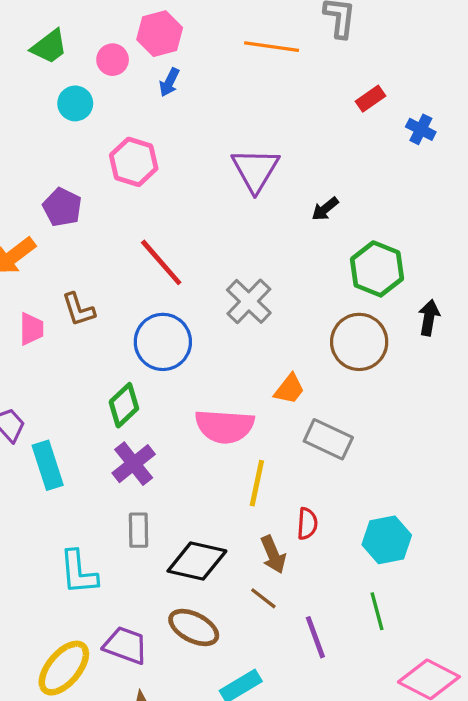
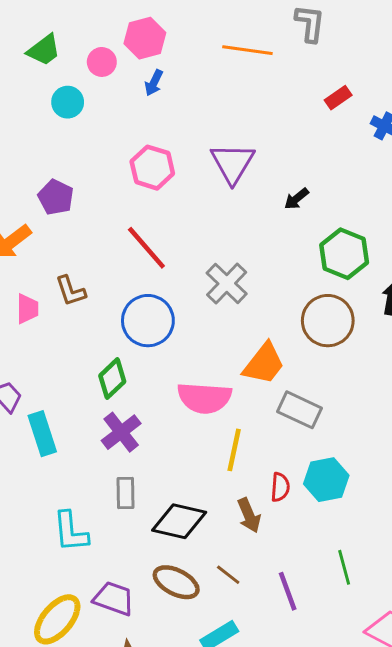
pink hexagon: (134, 162) -> (152, 168), moved
orange trapezoid: (289, 389) -> (264, 364), size x1.5
cyan hexagon: (387, 540) -> (326, 480), moved
brown line: (263, 598) -> (228, 575), moved

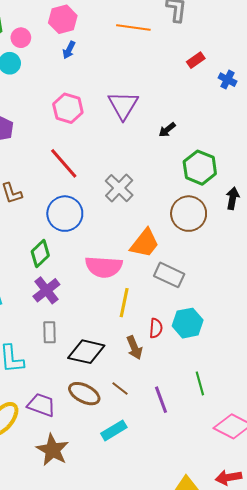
pink circle: (102, 62) -> (21, 38), moved

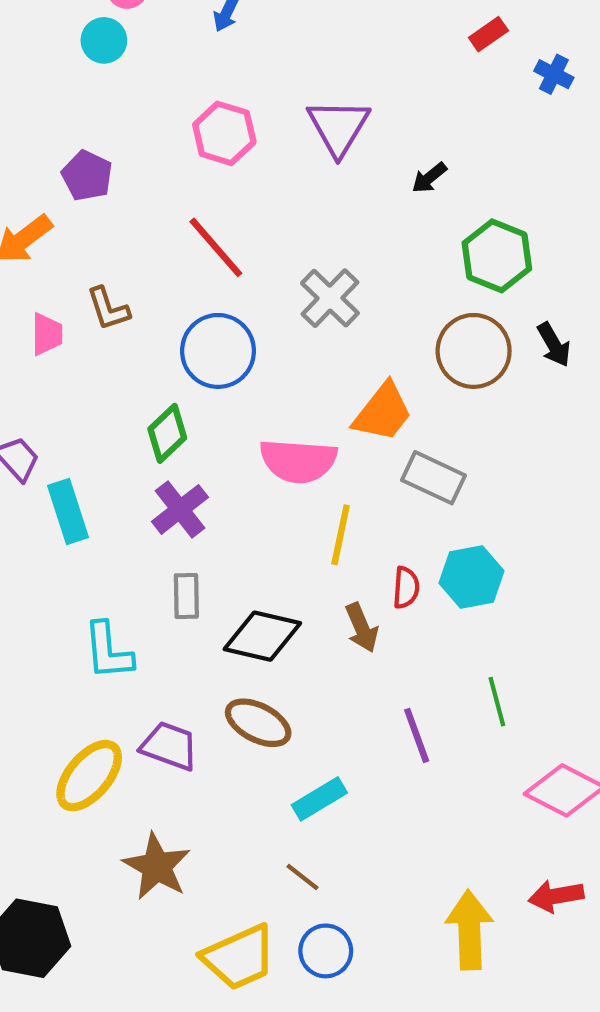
black arrow: (233, 198) -> (554, 345), moved, turned 140
brown line: (120, 388) -> (302, 877), moved
brown star: (53, 450) -> (157, 866), moved

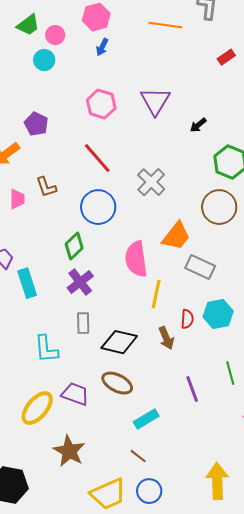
pink semicircle: (298, 461) -> (136, 259), turned 78

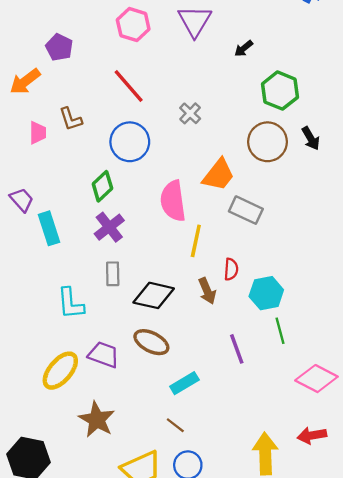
gray cross: (151, 182) -> (190, 113), size x0.7
cyan hexagon: (218, 314) -> (266, 293), moved

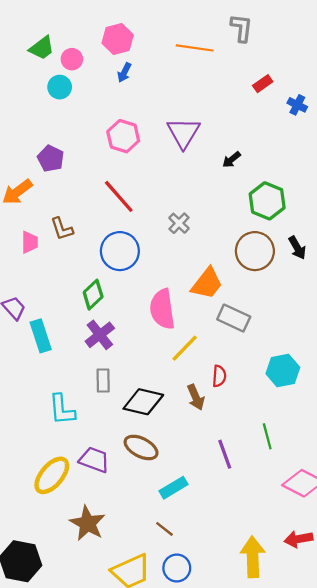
yellow line: (196, 241) -> (185, 348), turned 32
cyan hexagon: (266, 293) -> (283, 370), moved

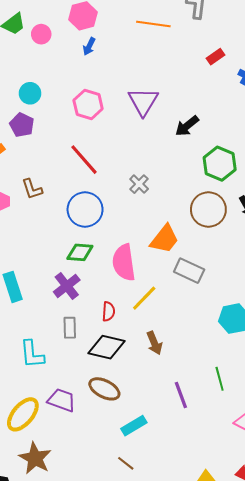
cyan circle: (60, 87) -> (30, 93), moved
black arrow: (231, 160) -> (187, 126), size x1.4
green diamond: (93, 295) -> (80, 252), moved, turned 48
red semicircle: (219, 376) -> (108, 311), moved
brown star: (88, 523) -> (35, 458), moved

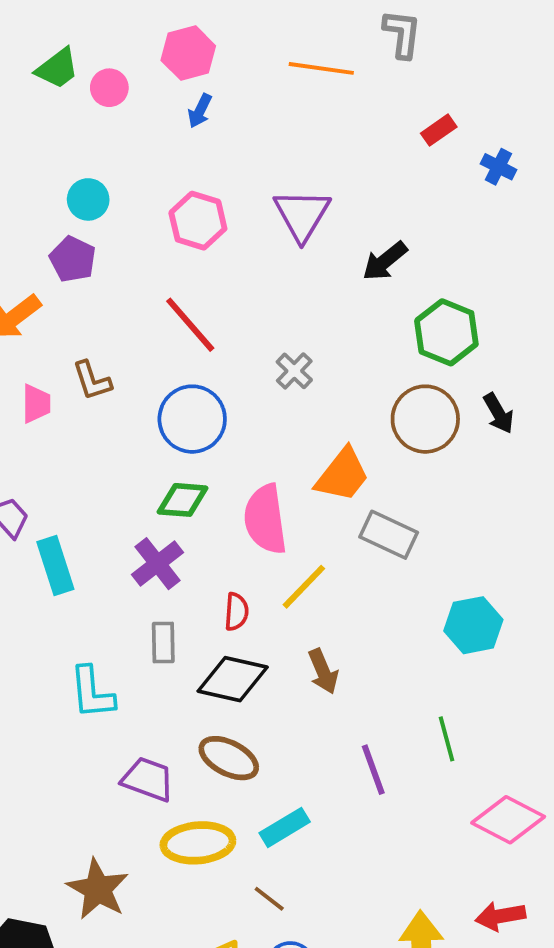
yellow ellipse: (23, 414) -> (198, 843), moved, turned 45

